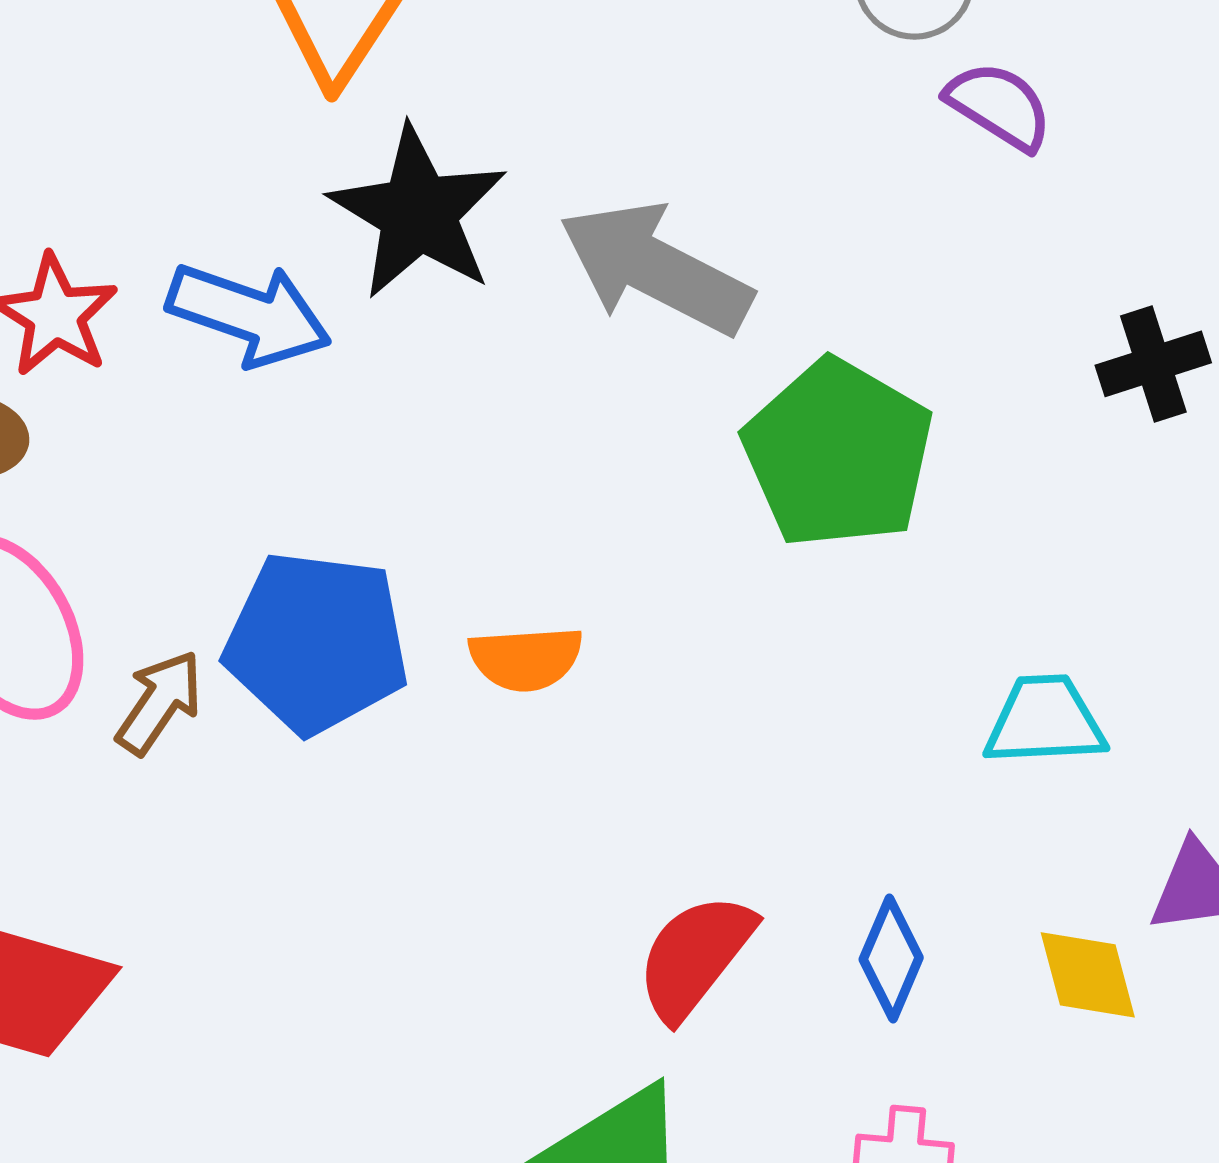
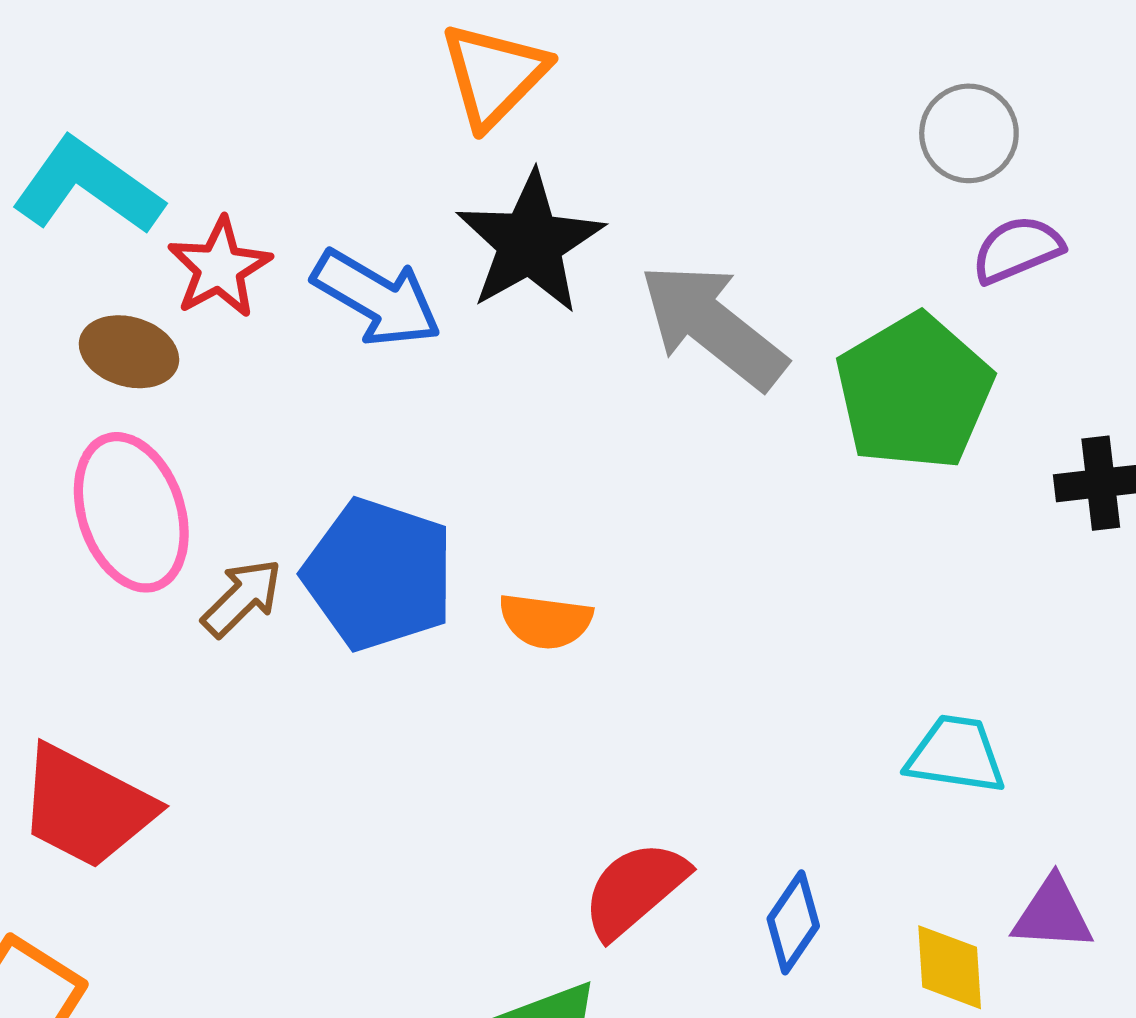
purple semicircle: (999, 106) -> (1017, 249), turned -66
green pentagon: (838, 454) -> (914, 392), moved

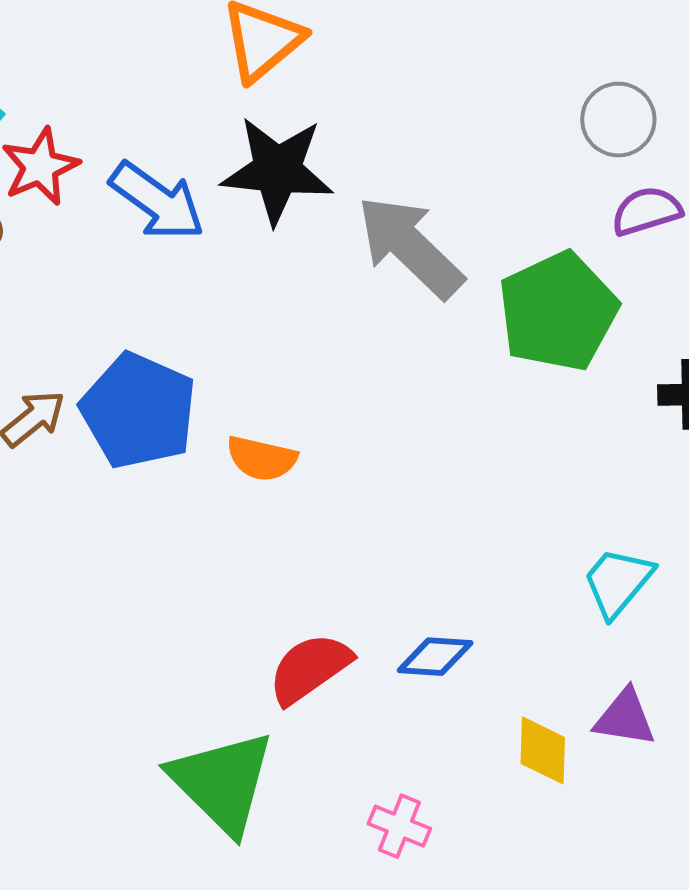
black star: (530, 243) -> (277, 170), turned 30
cyan trapezoid: (956, 755) -> (618, 582), moved, turned -64
blue diamond: (793, 922) -> (435, 657), moved, turned 54

